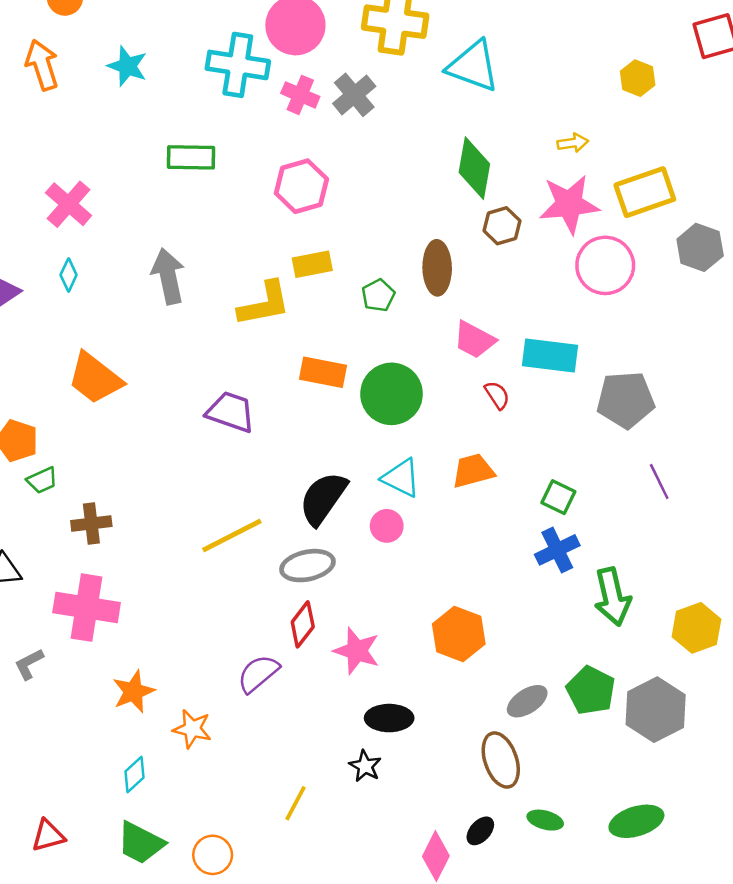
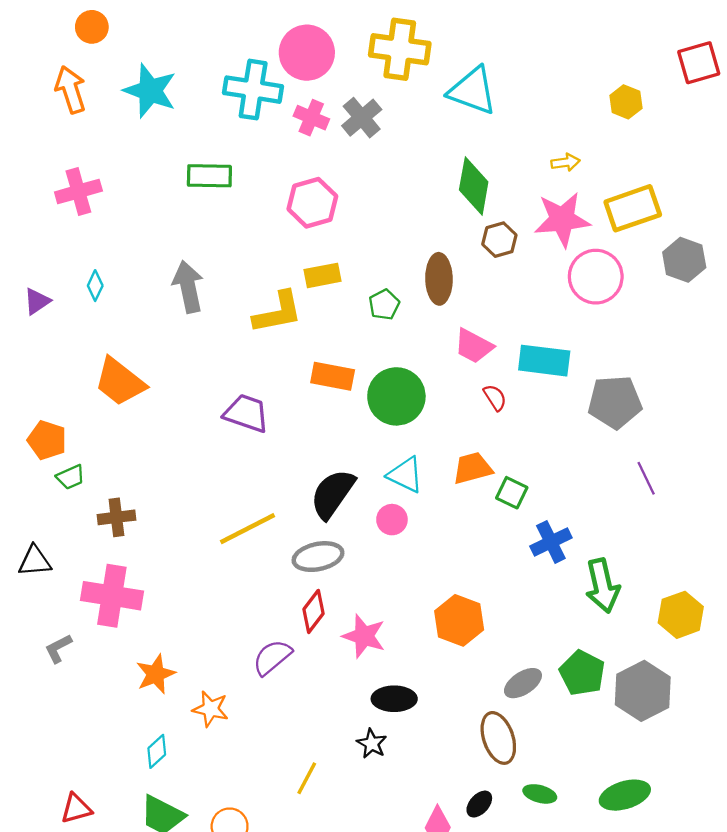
cyan star: (127, 66) -> (150, 91), size x1.4
pink cross: (69, 204) -> (78, 191), moved, turned 33
green square: (558, 497) -> (512, 493), moved

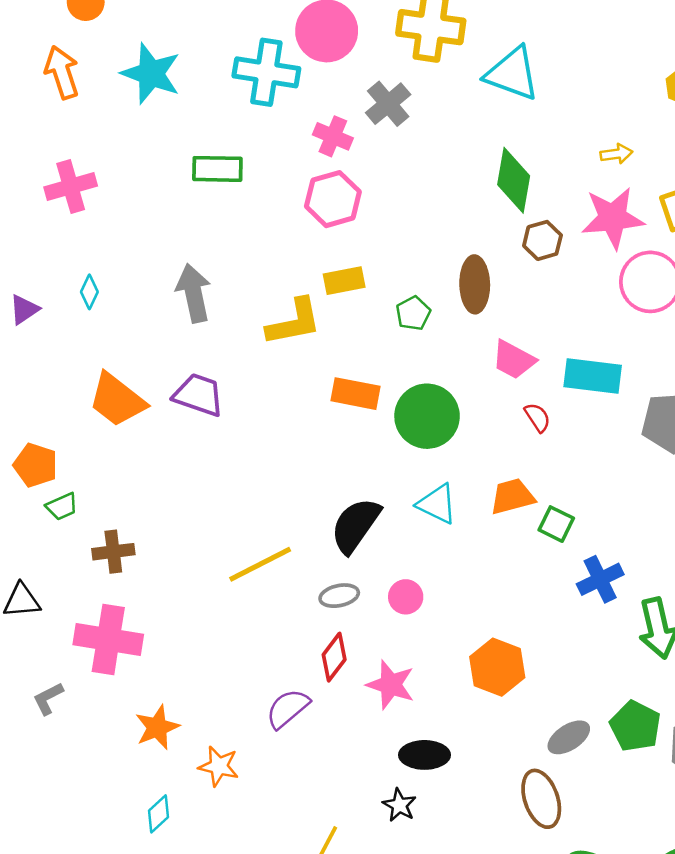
pink cross: (311, 118) -> (333, 136), moved
purple trapezoid: (246, 413) -> (199, 395), moved
pink circle: (392, 520) -> (406, 597), moved
gray ellipse: (318, 557) -> (339, 596), size x0.7

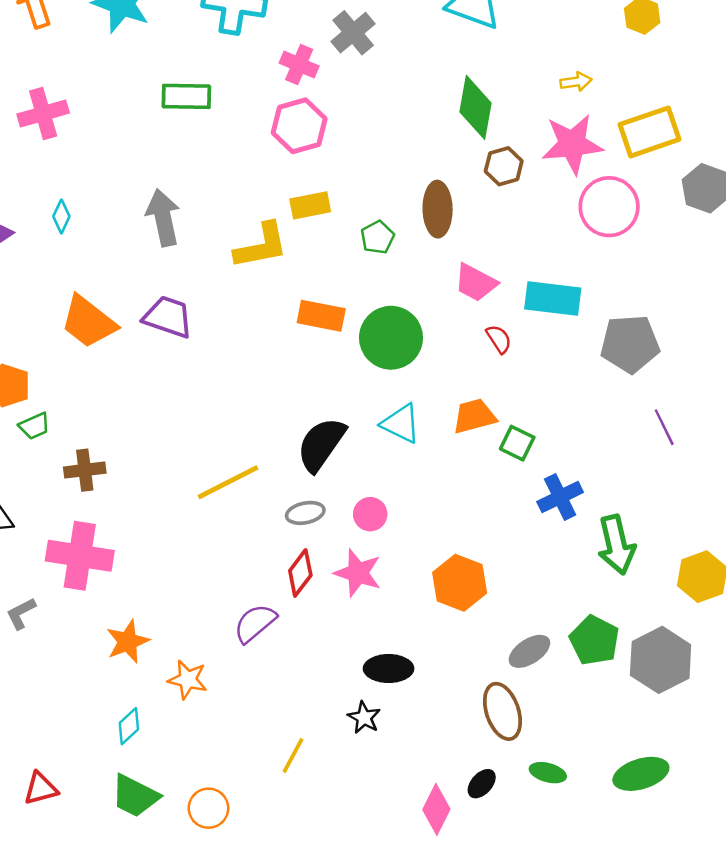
pink star: (391, 685) -> (358, 573), moved

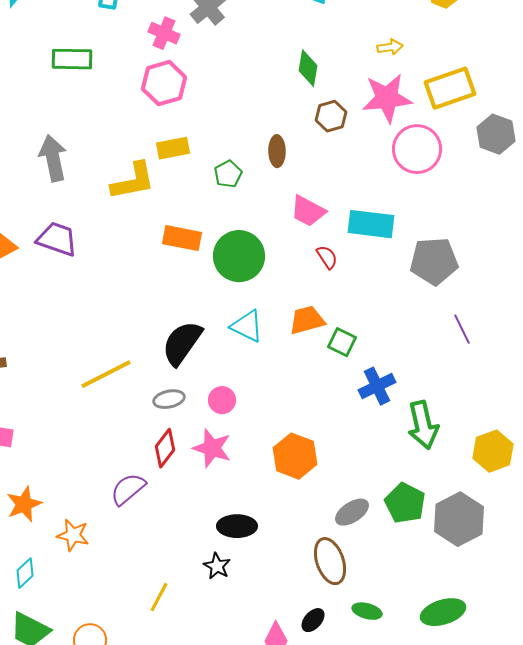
green diamond: (476, 107) -> (308, 68), size x0.7
brown ellipse: (438, 209) -> (277, 151), size x0.7

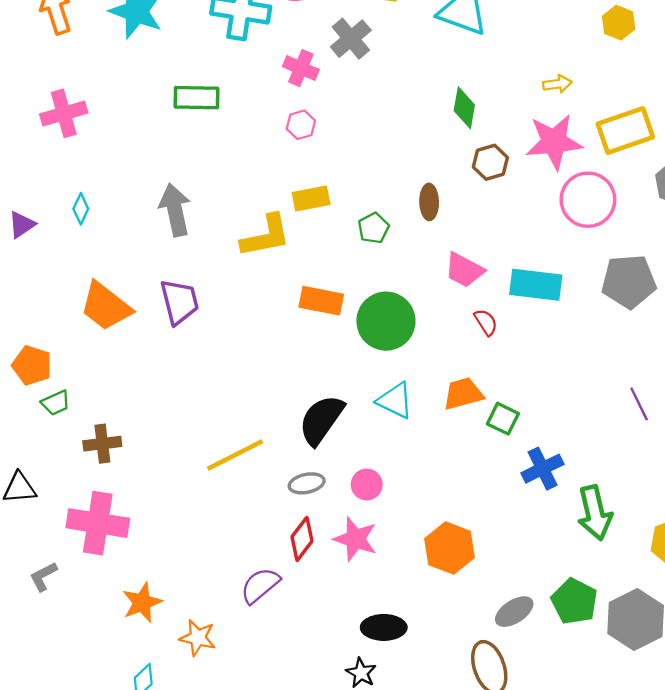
pink hexagon: (164, 83) -> (301, 125), size x0.6
purple trapezoid: (57, 239) -> (179, 302), turned 57
gray pentagon: (434, 261) -> (629, 281), moved

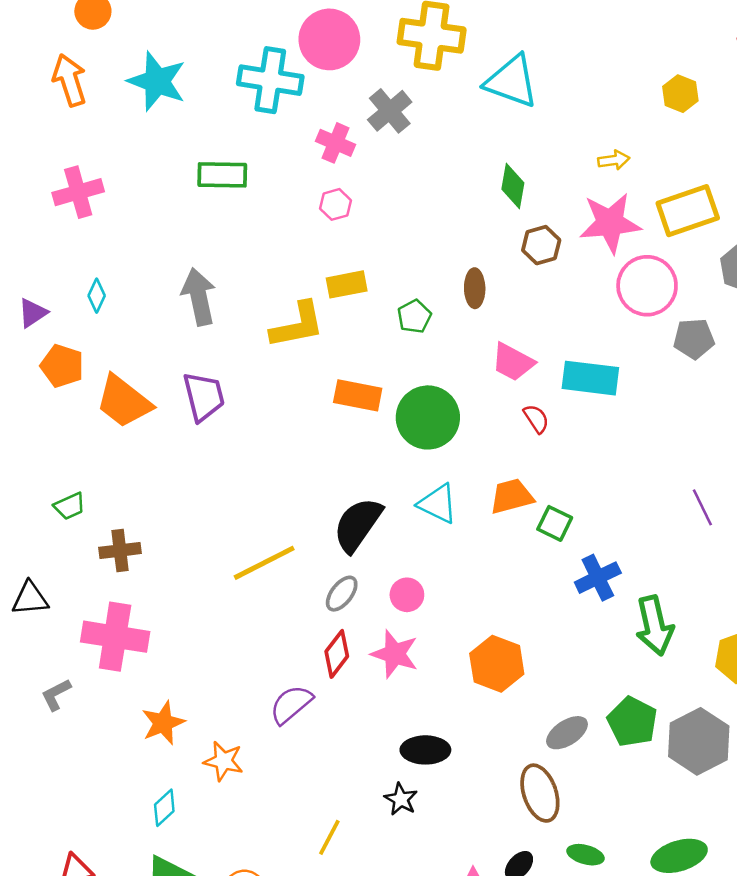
gray pentagon: (629, 281) -> (694, 339), moved, size x0.7
orange pentagon: (32, 365) -> (62, 366), moved
gray ellipse: (307, 483) -> (342, 594), turned -40

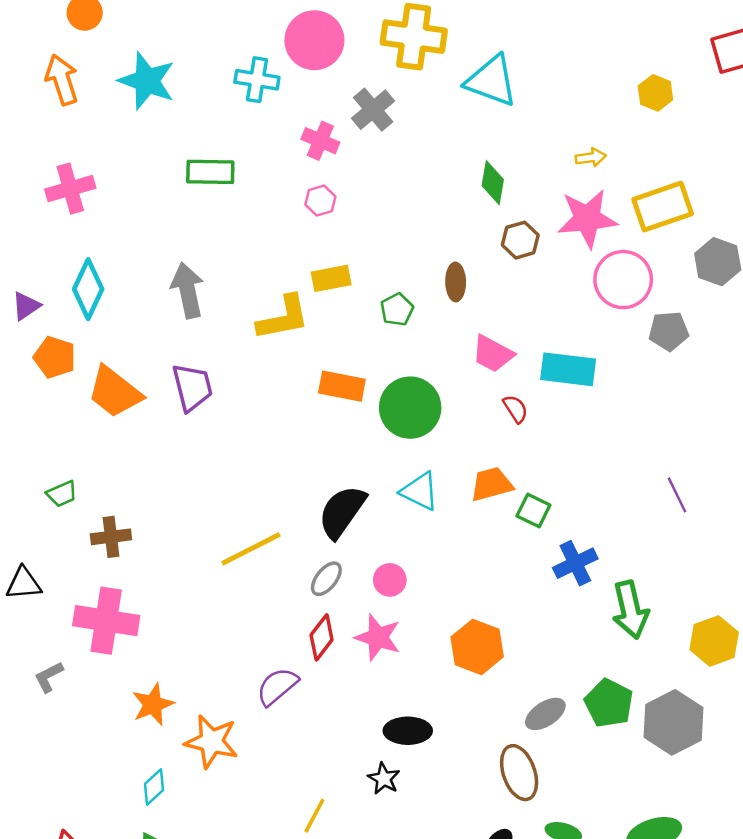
cyan cross: (270, 80) -> (257, 80), size x0.7
cyan diamond: (97, 296) -> (88, 289), size x1.8
orange star: (223, 761) -> (211, 741), size x1.4

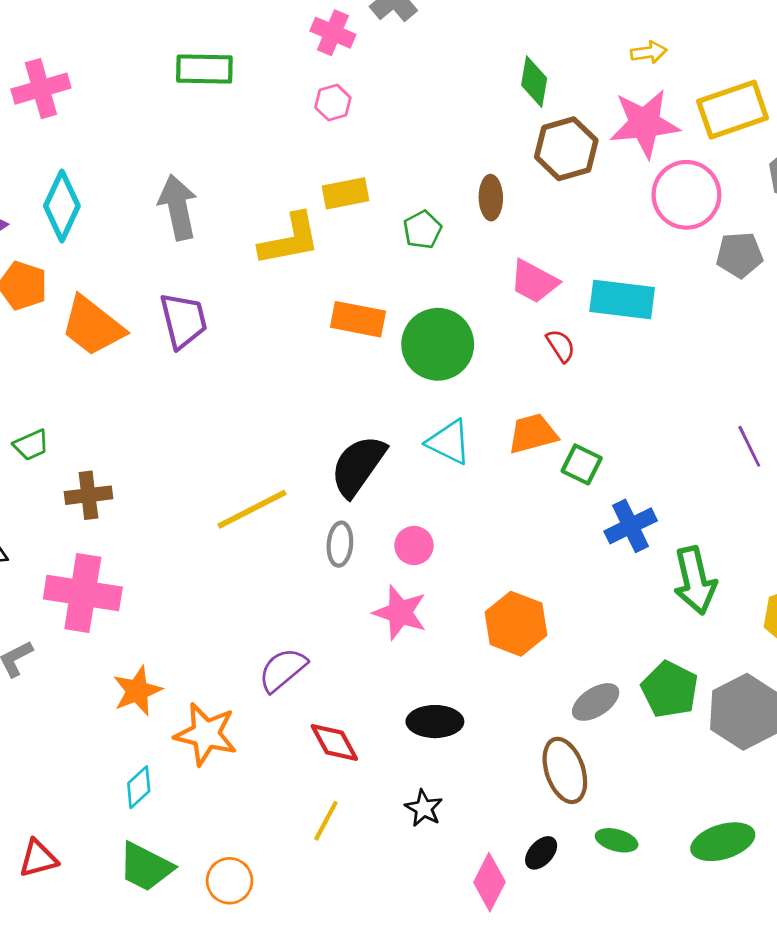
brown hexagon: (520, 240) -> (566, 149), size x1.4
gray ellipse: (326, 579) -> (340, 544), turned -33
red diamond: (322, 637) -> (334, 742), moved, turned -66
black star: (384, 779) -> (424, 808), moved

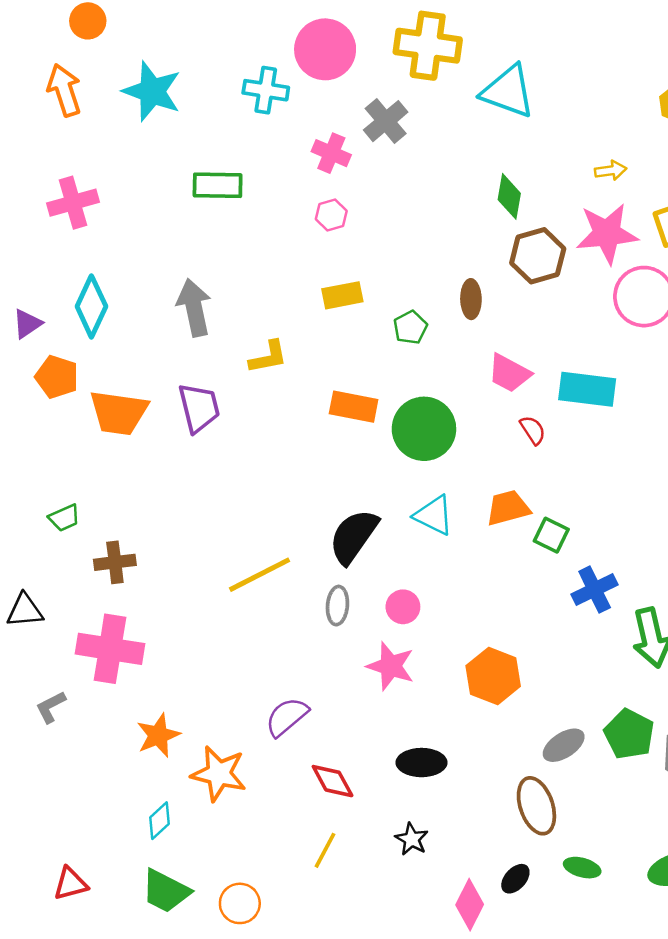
yellow L-shape: (290, 240) -> (268, 357), moved, size x0.7
orange trapezoid: (93, 326) -> (119, 413), turned -30

